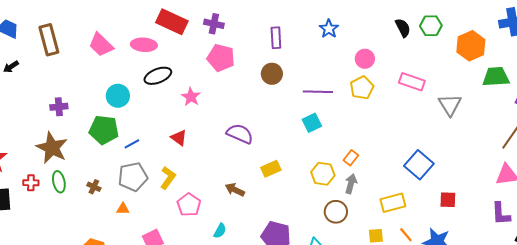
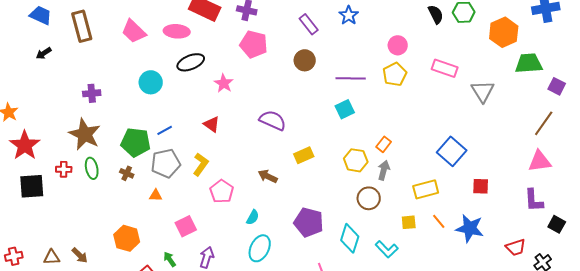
blue star: (329, 29) -> (349, 15), moved
purple rectangle: (276, 38) -> (309, 24), turned -35
green pentagon: (104, 130) -> (136, 142), moved

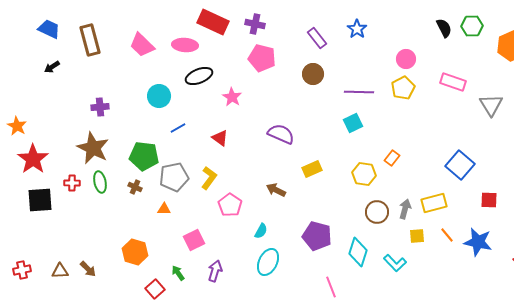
blue line: (165, 130) -> (178, 128), moved
gray arrow: (384, 170) -> (405, 209), moved

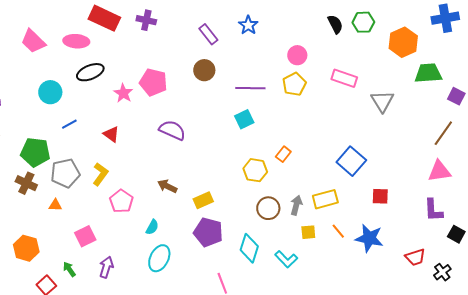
pink pentagon: (262, 58) -> (153, 82), moved
yellow rectangle: (312, 169) -> (203, 200), moved
brown cross: (135, 187) -> (26, 183), size x1.5

